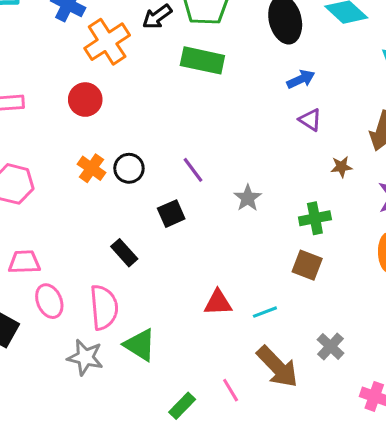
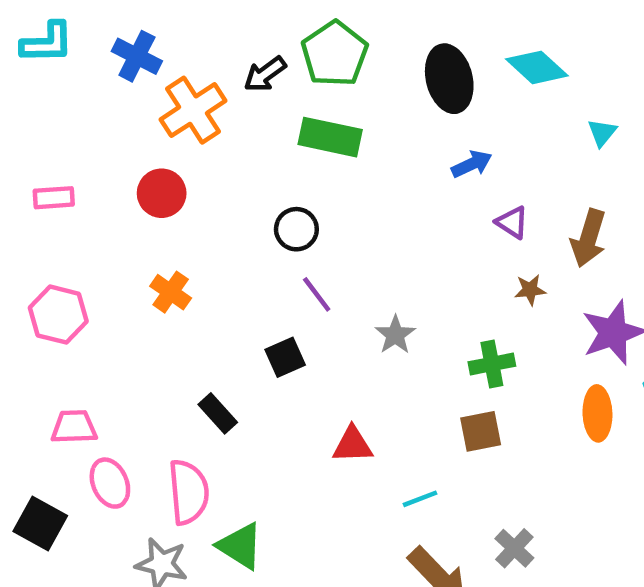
purple triangle: (310, 120) -> (512, 222), moved
black circle: (129, 168) -> (296, 229), moved
brown square: (307, 265) -> (481, 431), turned -32
red triangle: (218, 303) -> (353, 445), moved

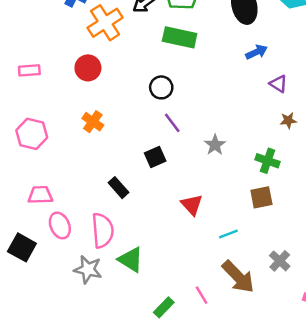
green cross: (492, 364) -> (268, 161), turned 30
red triangle: (353, 445) -> (192, 205), turned 50

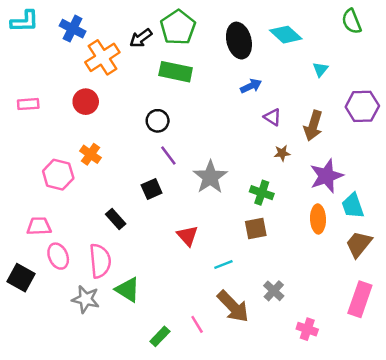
pink hexagon: (32, 134) -> (58, 175), moved
gray star: (215, 145) -> (210, 177), size x1.6

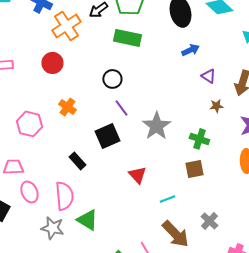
orange cross: (90, 154) -> (67, 107), moved
black square: (152, 189) -> (107, 136), size x1.4

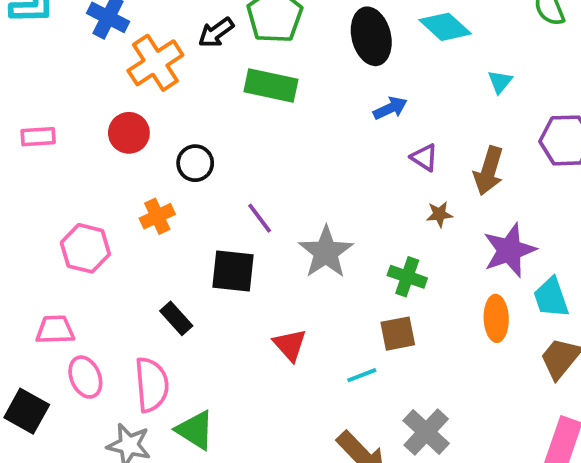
black circle: (112, 79) -> (195, 163), moved
orange cross: (67, 107) -> (157, 216), turned 30
black square: (107, 136) -> (233, 271), turned 30
cyan line: (167, 199) -> (362, 375), moved
gray cross: (209, 221) -> (426, 432), size x1.4

